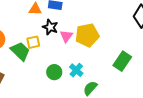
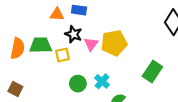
yellow square: (33, 42) -> (63, 55), moved
green trapezoid: (20, 51) -> (41, 45), moved, turned -45

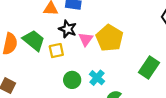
yellow pentagon: (114, 43) -> (109, 38), turned -30
green trapezoid: (41, 45) -> (34, 40), turned 40

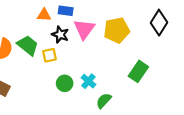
yellow pentagon: (109, 38) -> (117, 30), moved, turned 30
pink triangle: (86, 39) -> (84, 29), moved, size x1.5

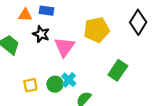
pink triangle: (84, 29) -> (65, 47), moved
yellow square: (49, 55) -> (30, 85), moved
green circle: (65, 83) -> (55, 84), moved

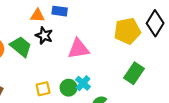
yellow pentagon: (97, 30) -> (127, 31), moved
black star: (41, 34) -> (44, 36), moved
pink triangle: (65, 47) -> (79, 49), turned 45

